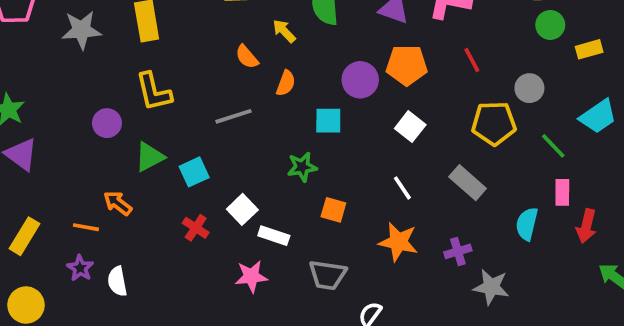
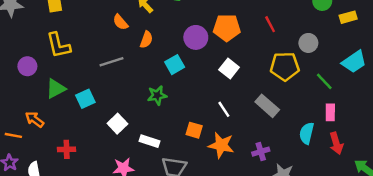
cyan square: (328, 121) -> (175, 65), turned -30
orange square: (333, 210) -> (194, 130), moved
red arrow: (586, 226) -> (336, 143), moved, turned -30
red cross: (196, 228) -> (67, 149), moved, turned -35
white rectangle: (274, 236) -> (149, 141), moved

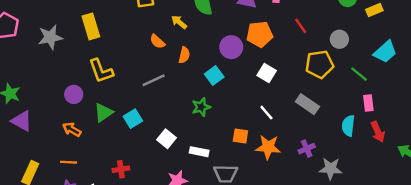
orange arrow: (35, 119) -> (72, 129), moved

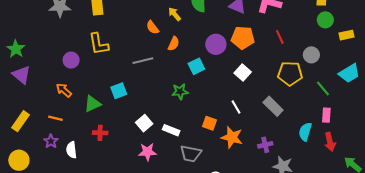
green triangle: (103, 113) -> (92, 104), moved
white square: (166, 139) -> (144, 123), moved

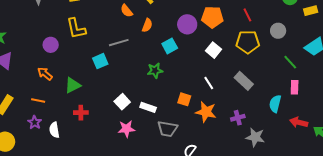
yellow pentagon: (290, 74) -> (248, 42), moved
cyan square: (119, 91) -> (100, 61), moved
red arrow: (330, 142) -> (299, 122), moved, turned 120

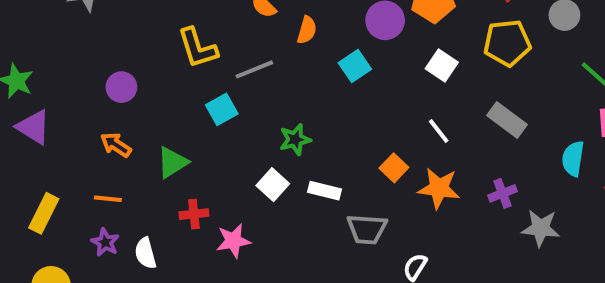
yellow L-shape: (76, 28) -> (198, 48), moved
green star: (155, 71) -> (295, 140), moved
orange square: (184, 99) -> (394, 168), turned 32
pink star: (126, 129) -> (233, 241), moved

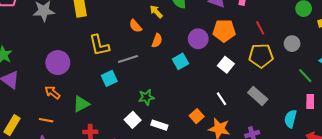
purple circle: (121, 87) -> (58, 63), size x1.5

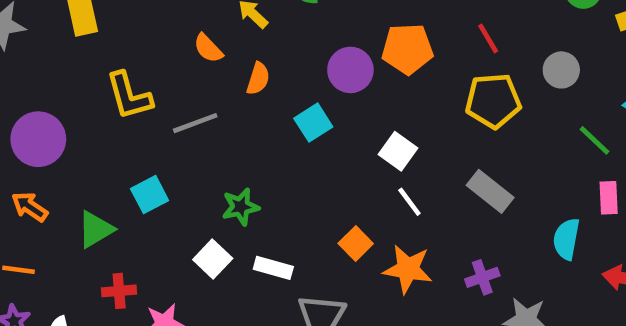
white square: (226, 65) -> (398, 151), moved
cyan square: (109, 78) -> (150, 195), moved

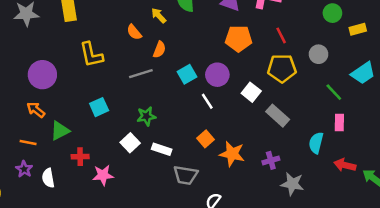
purple circle: (350, 70) -> (217, 75), moved
gray line: (195, 123) -> (141, 74), moved
white square: (398, 151) -> (251, 92), moved
white line: (409, 202) -> (207, 101), moved
green triangle: (96, 229) -> (60, 131), moved

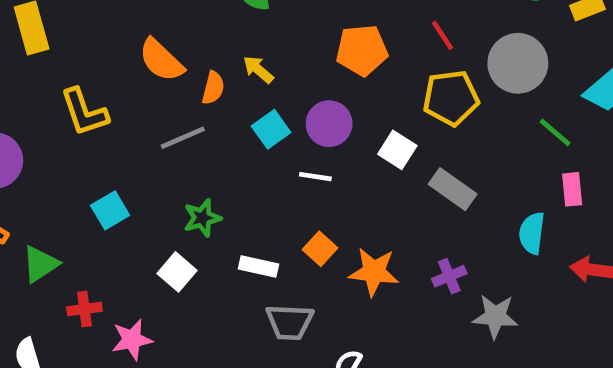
yellow arrow: (159, 16) -> (258, 70), moved
orange semicircle: (134, 32) -> (161, 60), size x1.5
gray circle: (319, 54) -> (518, 63), size x1.6
white line: (207, 101) -> (315, 177), turned -42
white rectangle: (162, 149) -> (258, 266), moved

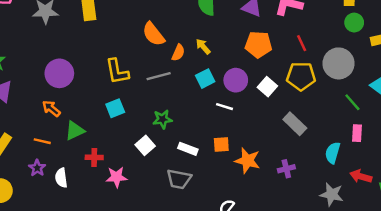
yellow L-shape: (84, 112) -> (117, 71), moved
white square: (397, 150) -> (267, 87), moved
orange square: (320, 249) -> (221, 144), turned 35
gray star: (495, 316) -> (332, 194), moved
gray trapezoid: (290, 322) -> (179, 179), moved

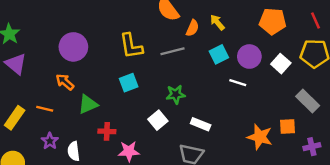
orange line: (42, 141) -> (45, 109), moved
orange square: (221, 144) -> (288, 127), moved
purple cross: (286, 169) -> (312, 147), moved

